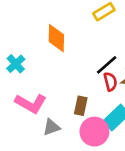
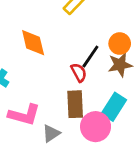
red semicircle: (110, 82) -> (79, 72), moved
brown rectangle: (81, 106) -> (75, 104), size x1.4

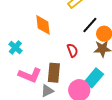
black line: (90, 57) -> (90, 25), moved
brown rectangle: (75, 104) -> (54, 73), moved

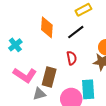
black line: (90, 25) -> (76, 32), moved
cyan rectangle: (94, 78) -> (88, 89), turned -54

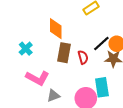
black line: (76, 32) -> (101, 43), moved
brown rectangle: (49, 77) -> (64, 53), moved

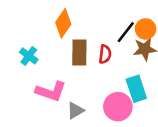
orange diamond: (56, 29) -> (63, 23), turned 45
red semicircle: (83, 57) -> (105, 54), turned 32

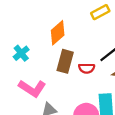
red semicircle: (105, 54) -> (87, 68), turned 70

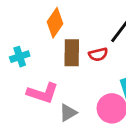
cyan cross: (21, 53) -> (20, 57), turned 35

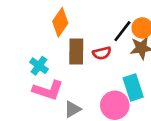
cyan cross: (20, 57) -> (39, 66), moved, turned -36

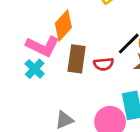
pink L-shape: (48, 90) -> (43, 46), moved

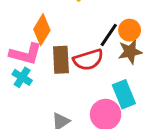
red semicircle: (104, 64) -> (88, 60), size x1.5

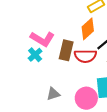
orange diamond: (42, 30) -> (88, 29), moved

